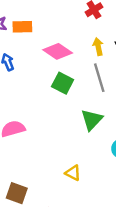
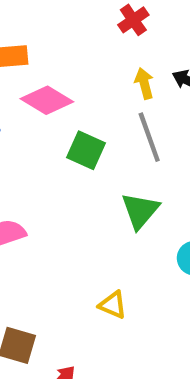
pink diamond: (58, 51) -> (47, 100), moved

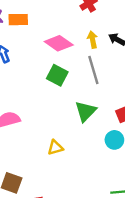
pink diamond: (47, 100) -> (59, 43), moved
yellow triangle: (113, 305) -> (55, 148), moved, turned -42

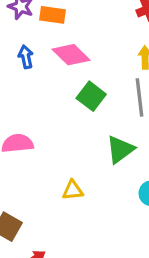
pink diamond: (59, 43) -> (71, 55), moved

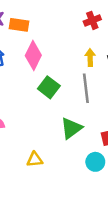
pink diamond: (71, 55) -> (33, 55), turned 72

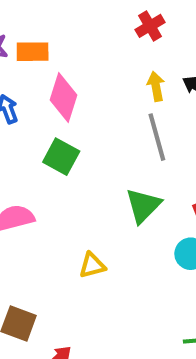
green square: (49, 87) -> (61, 157), moved

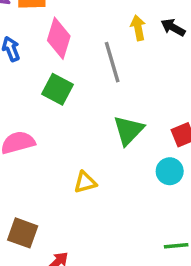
gray line: (157, 137) -> (112, 62), moved

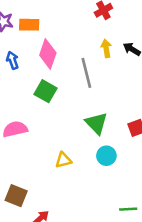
green triangle: (128, 130) -> (96, 123), turned -30
cyan circle: (170, 171) -> (106, 156), moved

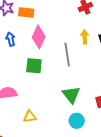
green square: (45, 91) -> (34, 66), turned -30
yellow triangle: (63, 160) -> (30, 117), moved

